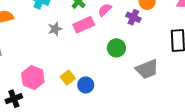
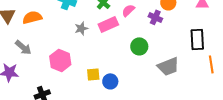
pink hexagon: (33, 78) -> (60, 60), moved
yellow square: (68, 78) -> (93, 74), turned 32

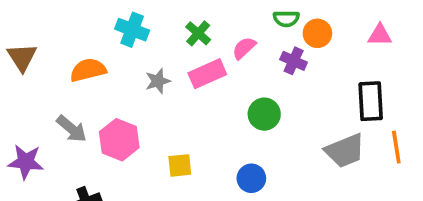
orange semicircle: (32, 17) -> (88, 70), moved
gray arrow: (23, 47) -> (72, 129), moved
gray trapezoid: (168, 66) -> (345, 151), moved
blue circle: (110, 81) -> (251, 178), moved

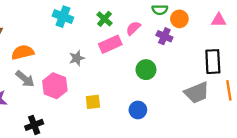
orange semicircle: (88, 70) -> (23, 52), moved
gray star: (158, 81) -> (77, 58), moved

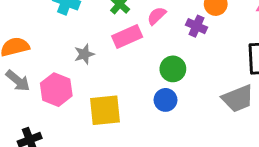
yellow square: (93, 102) -> (105, 110), size x1.6
blue circle: (138, 110) -> (165, 100), moved

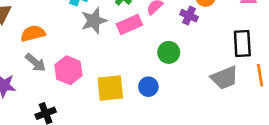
gray star: (84, 54) -> (94, 21), moved, size x1.5
blue circle: (165, 100) -> (148, 87), moved

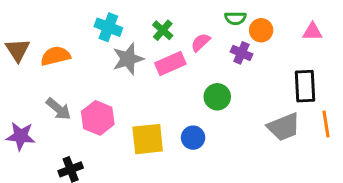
orange semicircle: (33, 33) -> (55, 56), moved

